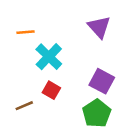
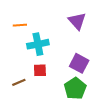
cyan cross: (49, 57) -> (38, 44), turned 35
red square: (51, 90) -> (40, 70), turned -32

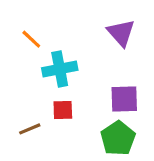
orange line: (20, 25) -> (31, 39), turned 48
purple square: (79, 63) -> (124, 99), turned -30

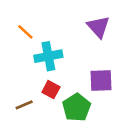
red square: (63, 110) -> (51, 90), turned 30
green pentagon: (118, 138) -> (77, 107), moved

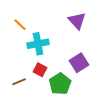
purple square: (101, 81) -> (79, 63), turned -30

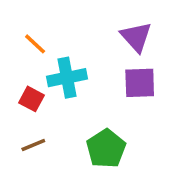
purple square: (79, 63) -> (140, 83), moved, turned 30
red square: (40, 70) -> (32, 99), moved

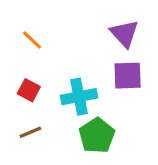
cyan cross: (67, 78) -> (79, 97), moved

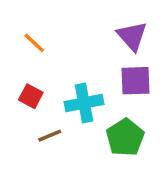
brown line: (30, 132) -> (50, 136), moved
green pentagon: (97, 135) -> (125, 137), moved

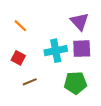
cyan cross: (84, 103) -> (56, 51), moved
green pentagon: (125, 137) -> (75, 83), turned 30

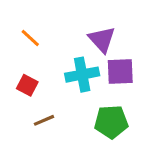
purple triangle: (80, 22) -> (102, 39), moved

